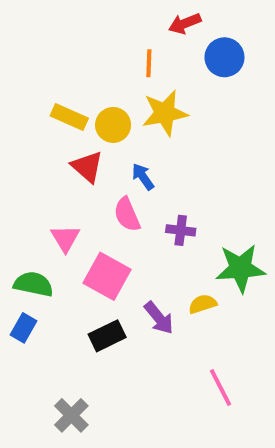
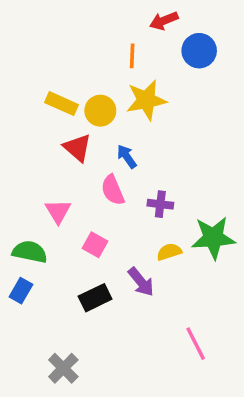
pink square: (107, 276) -> (95, 245), size x0.6
yellow semicircle: (203, 304) -> (169, 252), moved

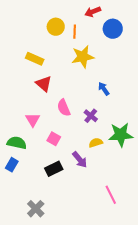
yellow circle: (100, 111) -> (56, 27), moved
blue arrow: (127, 157) -> (104, 89), moved
purple cross: (160, 204) -> (91, 116), turned 32

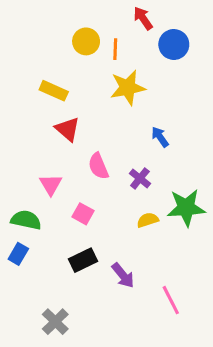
red arrow: (93, 12) -> (143, 18), turned 77
purple arrow: (80, 160) -> (123, 275), moved

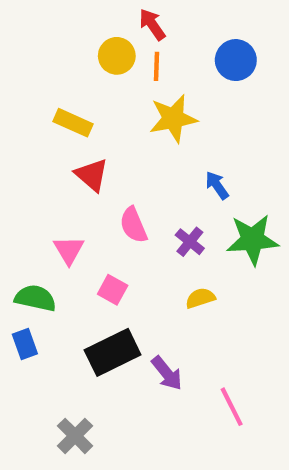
red arrow: (143, 18) -> (152, 25), moved
green star: (186, 208) -> (253, 240), moved
blue rectangle: (18, 254) -> (25, 344), turned -50
black rectangle: (83, 260) -> (113, 352), size x1.4

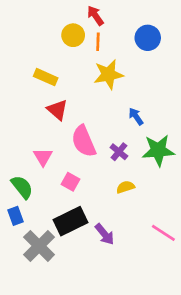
pink semicircle: (133, 225) -> (84, 141), size x1.4
green semicircle: (35, 298) -> (22, 187), turned 40
pink line: (232, 407) -> (163, 233), moved, turned -30
gray cross: (75, 436) -> (39, 246), moved, size x1.4

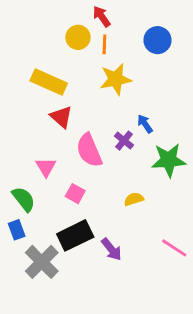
yellow rectangle: (46, 77) -> (49, 82), size x1.4
purple cross: (119, 152) -> (124, 141), moved

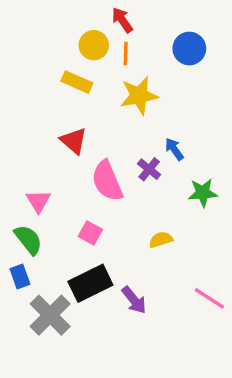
yellow rectangle: (49, 82) -> (77, 82), moved, size x0.7
green star: (169, 160) -> (203, 193), size x0.7
pink triangle: (46, 167) -> (38, 201), moved

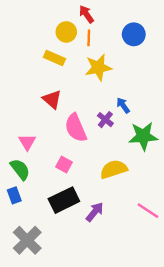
green star: (203, 193) -> (143, 136), size x1.4
yellow semicircle: (161, 240) -> (114, 169), size x1.6
purple arrow: (134, 300) -> (95, 212), turned -102
gray cross: (50, 315) -> (27, 240), moved

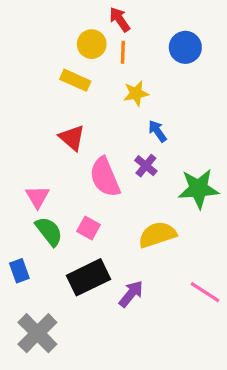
yellow star: (98, 67) -> (136, 93), size x0.7
blue arrow: (123, 105) -> (157, 131), moved
green semicircle: (20, 169) -> (49, 231), moved

